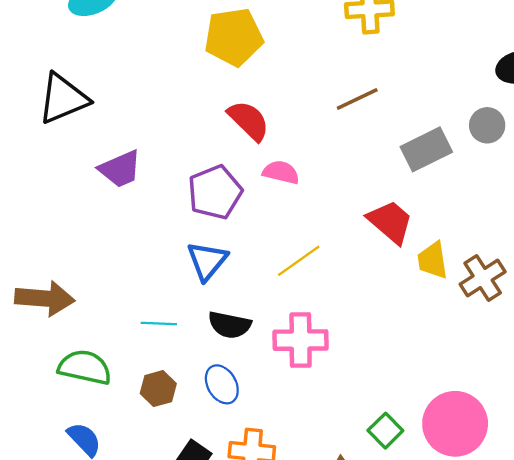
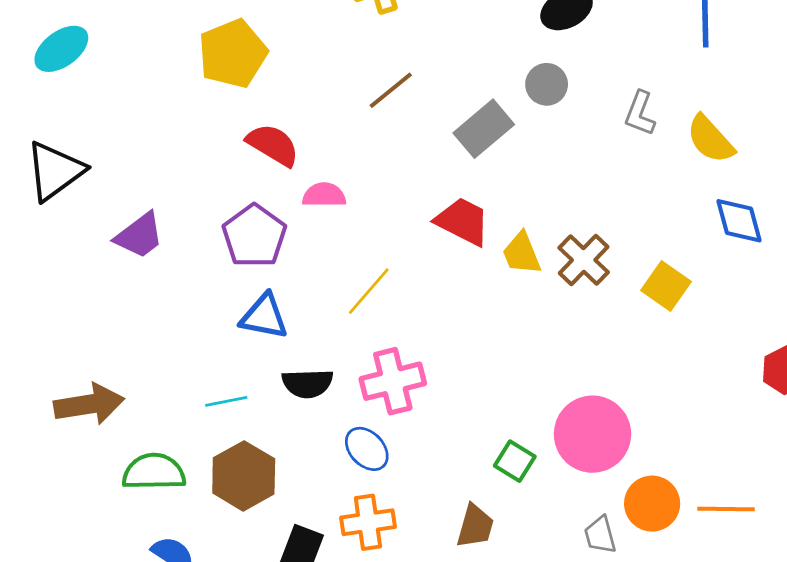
blue triangle: (207, 261) -> (264, 317), turned -45
blue ellipse: (222, 384) -> (367, 449), moved
brown hexagon: (158, 389) -> (244, 476), size x1.6

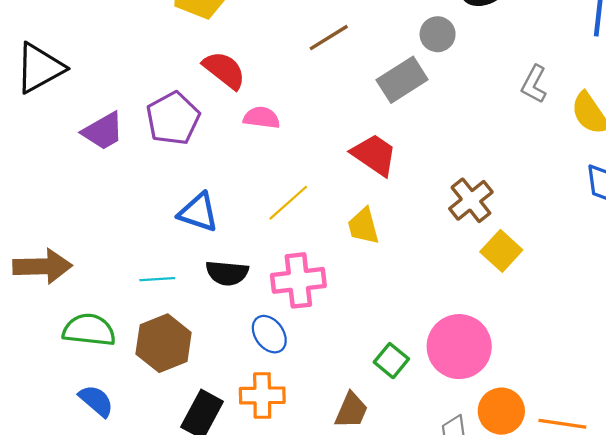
gray circle: (547, 84) -> (438, 34), moved
purple pentagon: (254, 236) -> (173, 118), moved
yellow trapezoid: (522, 253) -> (363, 226), moved
yellow square: (666, 286) -> (501, 251), moved

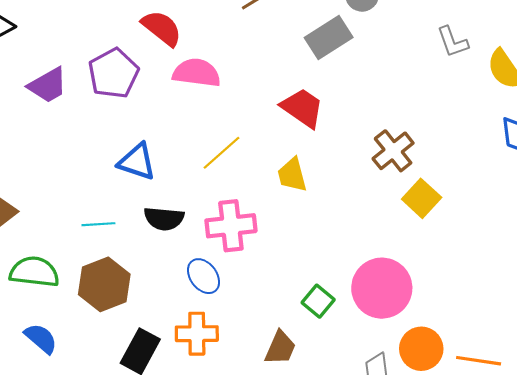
gray L-shape: (534, 84) -> (453, 42), turned -48
pink semicircle: (262, 118) -> (197, 73), size x1.4

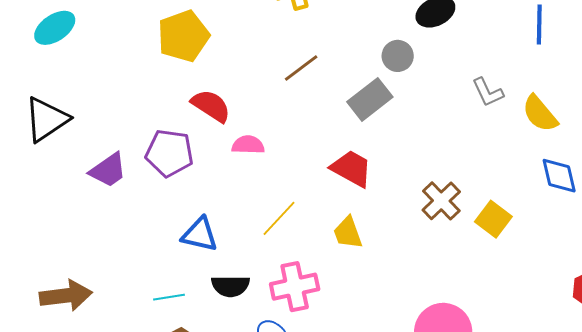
purple pentagon: (113, 73) -> (169, 153), turned -30
pink semicircle: (197, 73) -> (248, 145), size x0.7
yellow square: (422, 198) -> (493, 219), moved

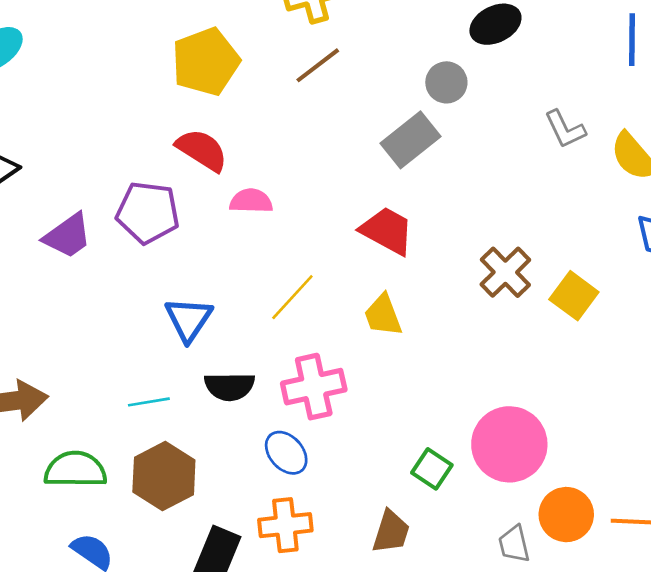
yellow pentagon: (183, 36) -> (206, 62), moved
brown line: (301, 68) -> (318, 65), moved
blue triangle: (200, 235) -> (189, 319), turned 51

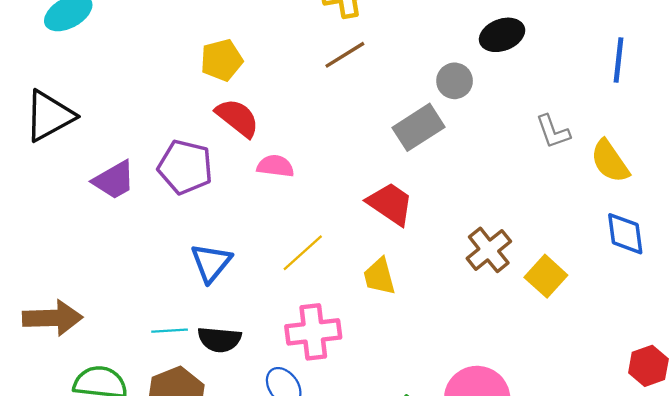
yellow pentagon: (206, 62) -> (221, 60), moved, size x0.7
black semicircle: (230, 386) -> (219, 340), moved

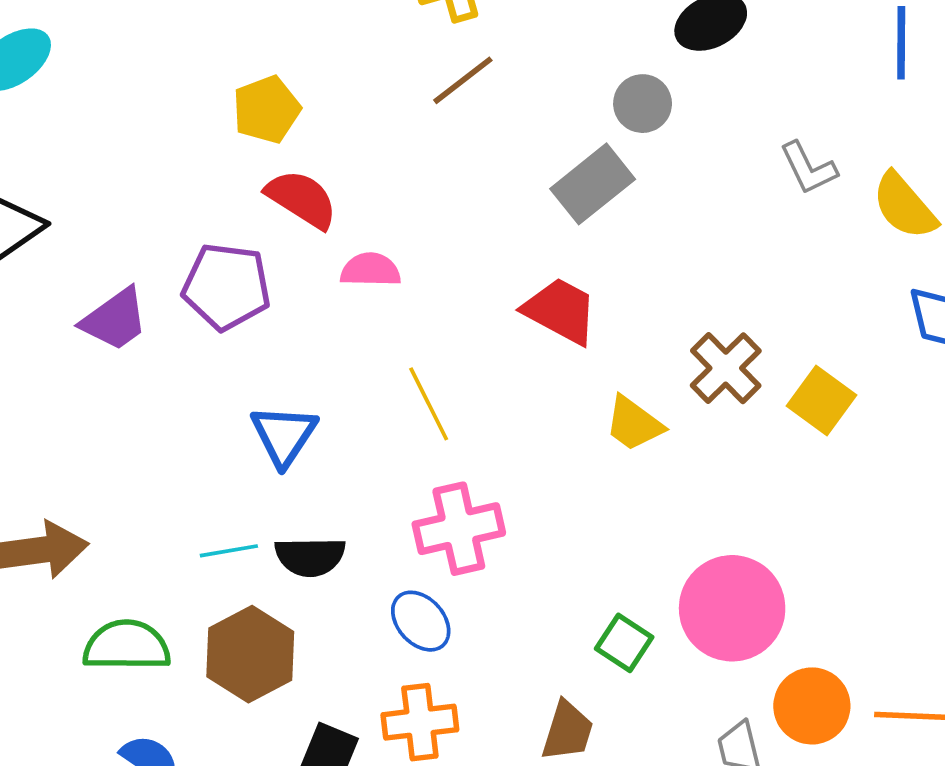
yellow line: (303, 253) -> (429, 404), turned -69
yellow trapezoid: (379, 276) -> (634, 424), moved, turned -33

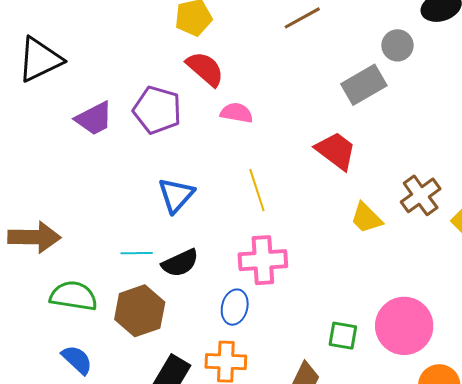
black semicircle: (310, 557) -> (180, 263), turned -33
blue ellipse: (421, 621) -> (235, 307), turned 48
green square: (624, 643) -> (343, 336), turned -32

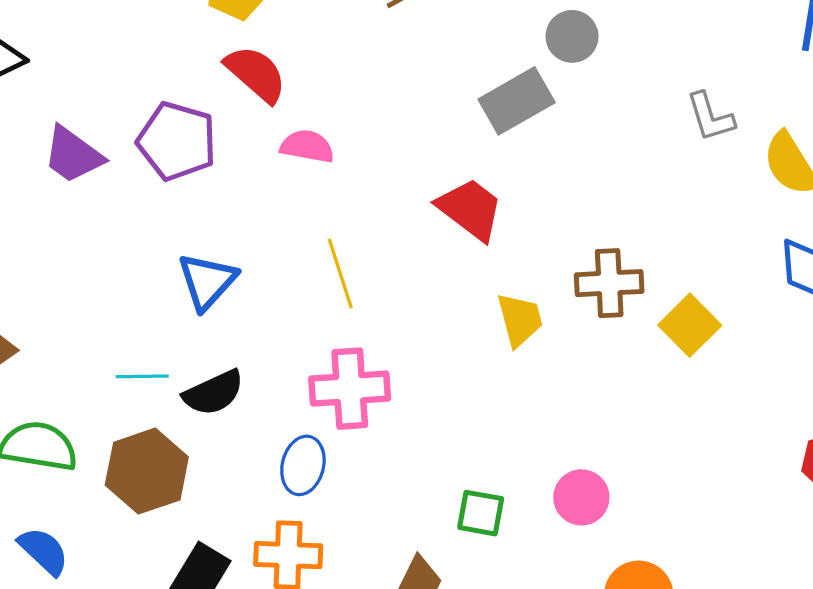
purple trapezoid: (94, 119) -> (73, 155), turned 63
brown cross: (421, 195) -> (609, 283), turned 33
yellow trapezoid: (366, 218) -> (520, 320), turned -150
pink circle: (404, 326) -> (581, 497), size x0.6

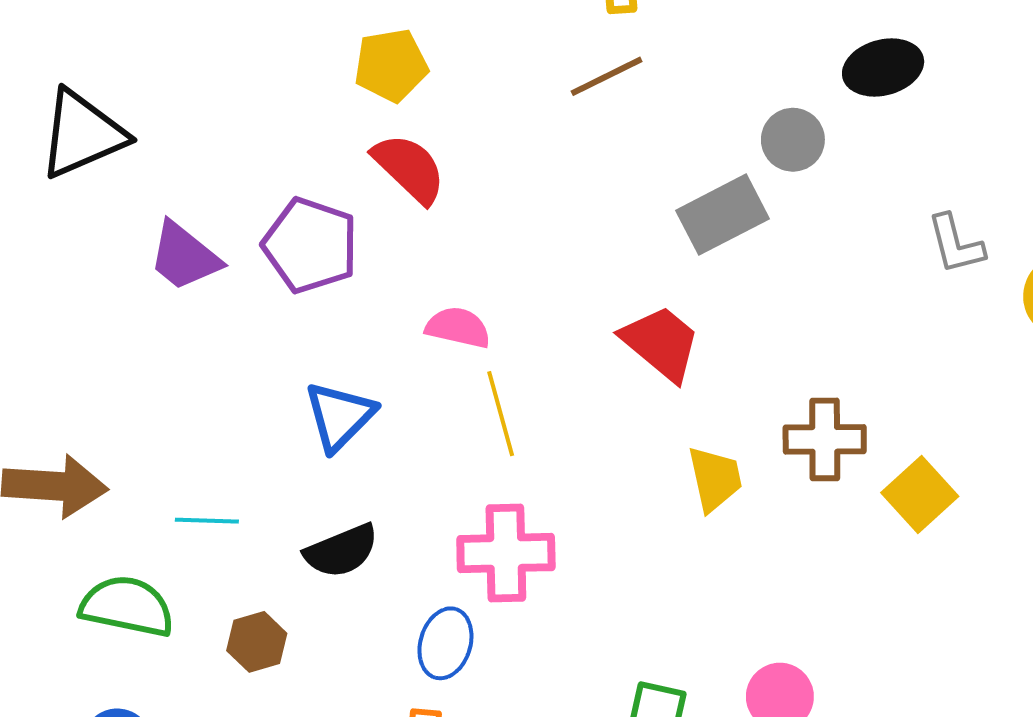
pink semicircle: (307, 146) -> (458, 328), moved
cyan line: (142, 376) -> (207, 521), moved
brown hexagon: (147, 471) -> (257, 642), size x0.6

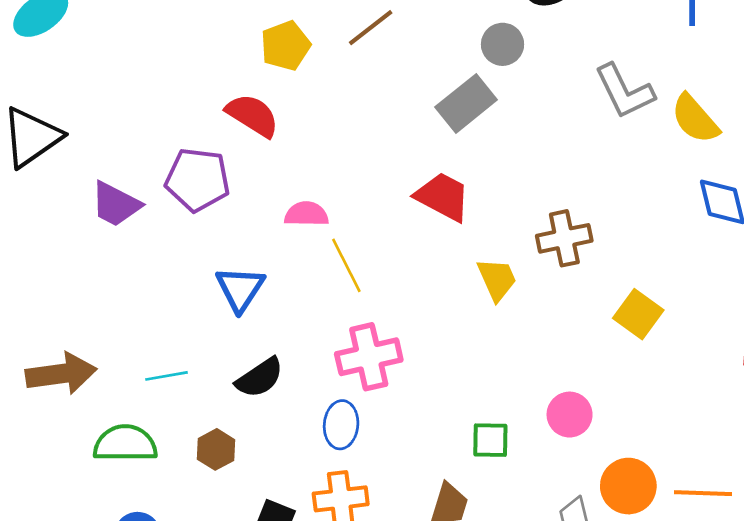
yellow pentagon: (391, 65) -> (286, 46), moved
gray L-shape: (956, 244) -> (624, 91), size x1.4
yellow square: (920, 494) -> (638, 314), moved

